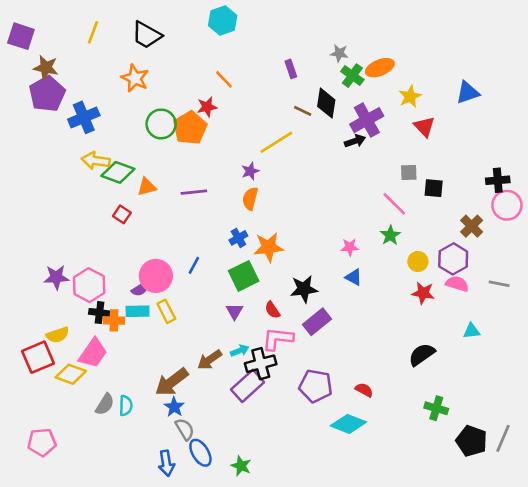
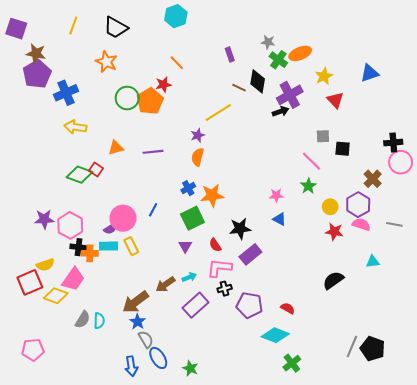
green diamond: (118, 172) -> (80, 175), moved
black cross: (261, 364) -> (225, 289), moved, size x0.6
green cross: (436, 408) -> (292, 363), moved, turned 36
gray line: (503, 438) -> (352, 347), moved

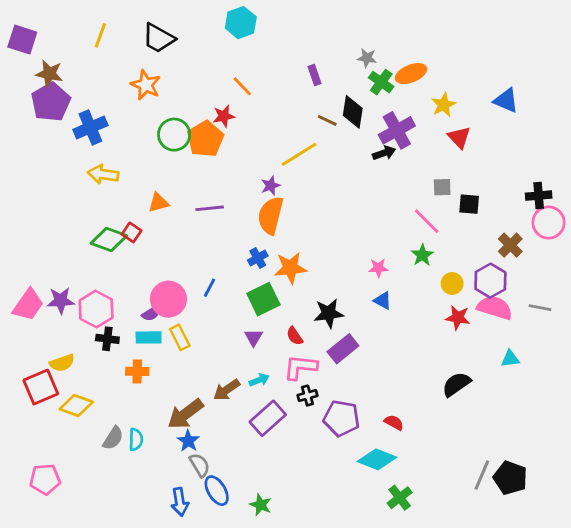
blue triangle: (370, 73) -> (506, 101), turned 42
orange semicircle: (198, 157) -> (271, 215), size x1.5
pink semicircle: (361, 224) -> (495, 308), size x1.4
orange cross: (90, 253) -> (137, 371), moved
pink trapezoid: (73, 279) -> (28, 305), moved

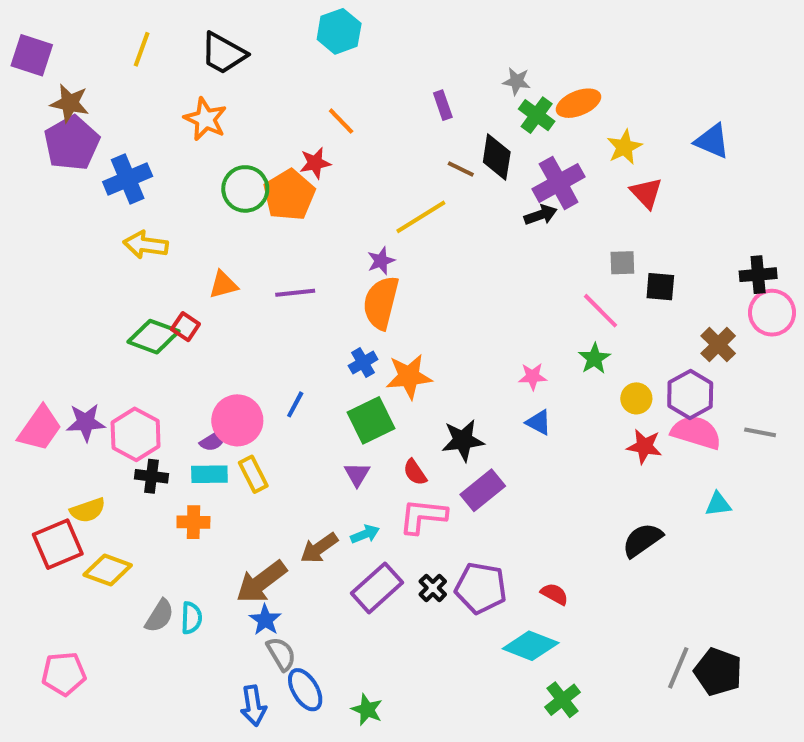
black cross: (307, 396) -> (433, 588), moved, turned -30

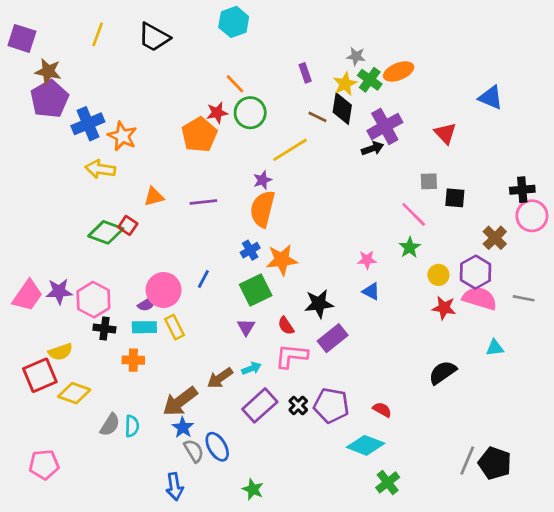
orange star: (205, 119) -> (122, 136), moved
yellow star: (624, 147) -> (345, 84), moved
green circle: (245, 189) -> (250, 113), moved
blue ellipse: (305, 690) -> (217, 447), moved

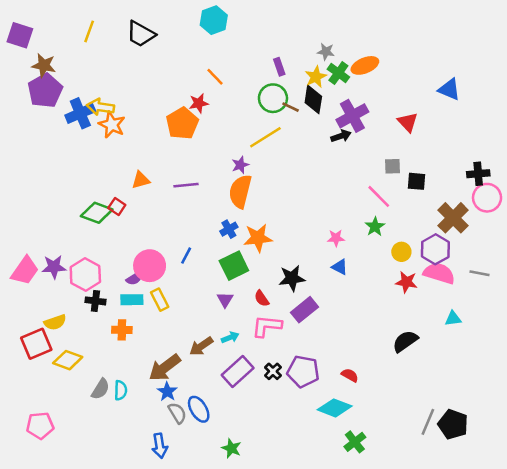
green circle: (250, 113) -> (273, 98), moved
yellow arrow: (100, 169) -> (100, 107), moved
brown cross: (495, 238) -> (453, 218), size x1.4

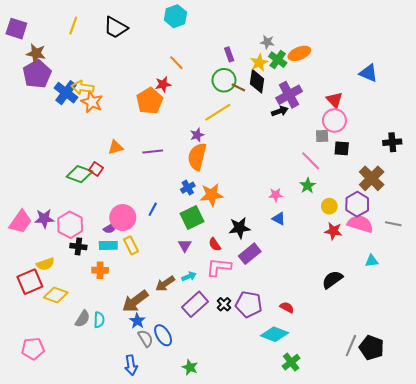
blue cross: (80, 113) -> (66, 93), turned -30
pink circle: (487, 198) -> (334, 120), moved

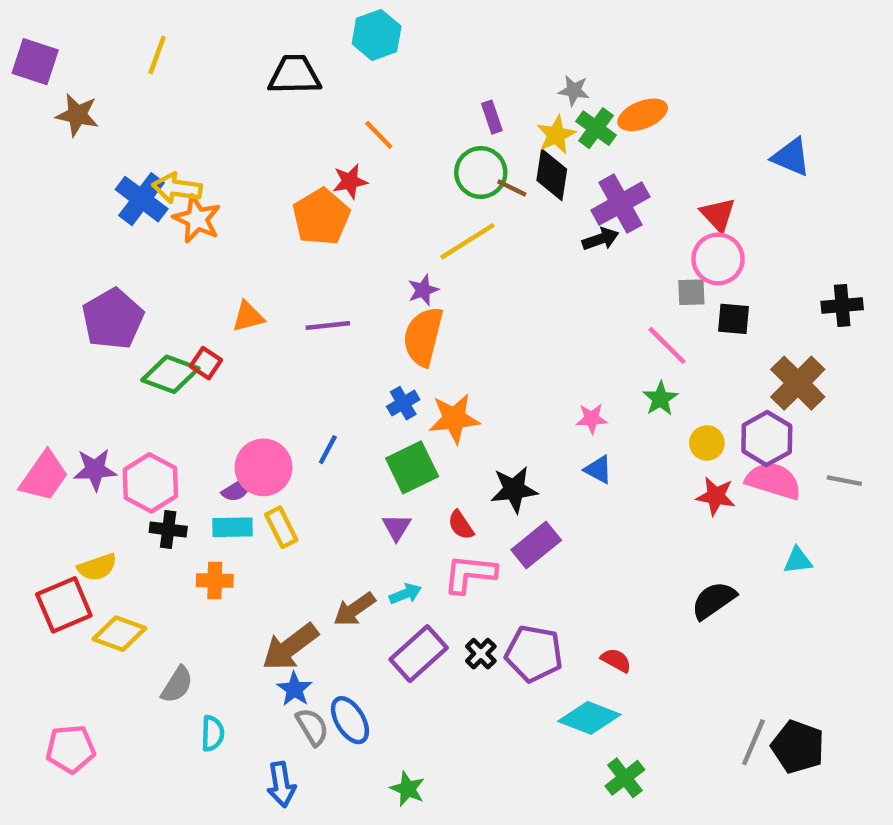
black trapezoid: (116, 28) -> (295, 75), moved, turned 150
purple pentagon: (37, 74) -> (113, 319), moved
cyan semicircle: (99, 320) -> (213, 733), moved

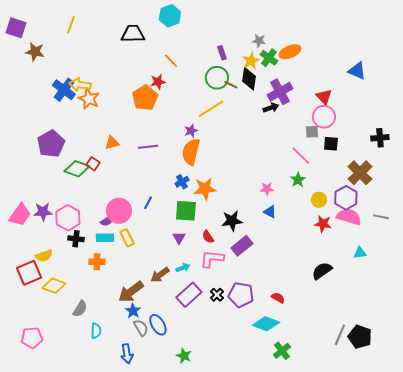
green square: (412, 467) -> (186, 211), turned 30

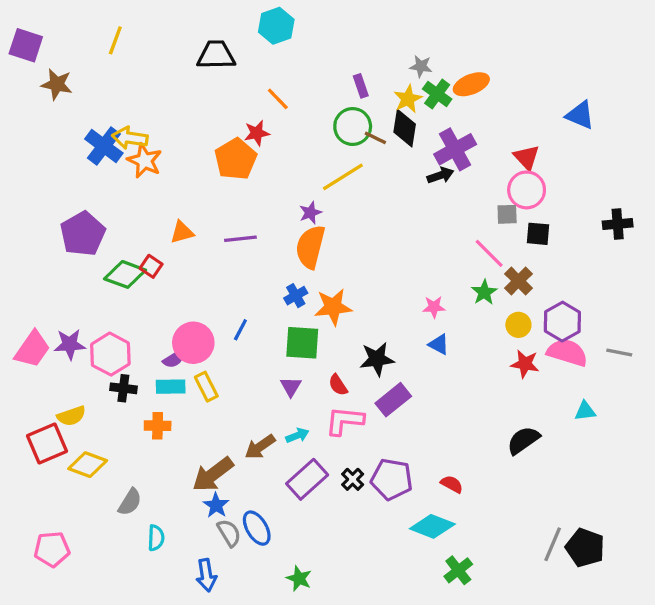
brown cross: (360, 173) -> (518, 281), moved, size x0.7

